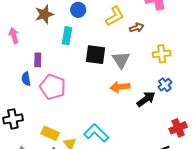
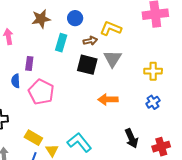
yellow L-shape: (115, 16) -> (111, 29), turned -135
brown arrow: (137, 28) -> (90, 41), moved
gray triangle: (121, 60) -> (113, 59), moved
black arrow: (146, 99) -> (132, 138), moved, turned 96

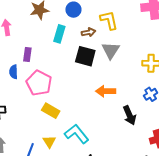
yellow L-shape: (111, 29) -> (109, 20), turned 55
yellow rectangle: (33, 138) -> (51, 111), moved
black arrow: (132, 138) -> (130, 115), moved

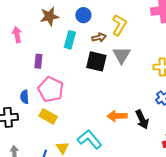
yellow L-shape: (109, 20) -> (119, 25), turned 45
blue semicircle: (13, 72) -> (25, 97), moved
orange arrow: (106, 91) -> (117, 116), moved
yellow rectangle: (51, 111) -> (48, 116), moved

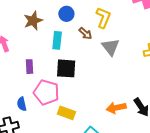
brown arrow: (99, 38) -> (85, 33), turned 64
black square: (96, 61) -> (66, 68), moved
yellow rectangle: (48, 116) -> (66, 113), moved

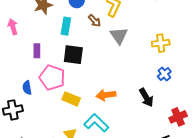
orange arrow: (116, 108) -> (106, 95), moved

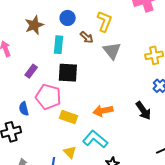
purple rectangle: (37, 51) -> (31, 71), turned 40

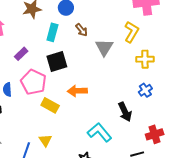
yellow L-shape: (104, 21) -> (131, 32), moved
black square: (68, 73) -> (57, 61), turned -30
orange arrow: (103, 111) -> (77, 91), moved
cyan L-shape: (95, 139) -> (100, 132), moved

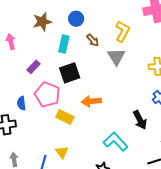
yellow L-shape: (131, 32) -> (122, 31), moved

